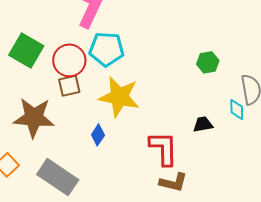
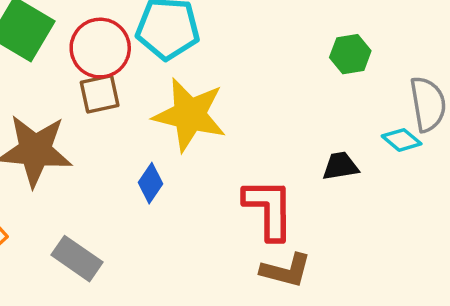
cyan diamond: (237, 110) -> (402, 140), turned -50
gray rectangle: (58, 177) -> (77, 259), size x0.7

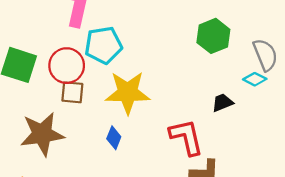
green hexagon: (350, 54) -> (213, 36), size x1.4
brown square: (100, 94) -> (72, 92), turned 30

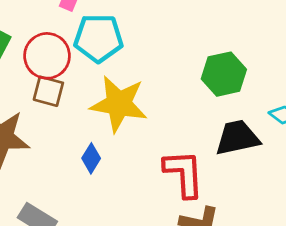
green hexagon: (213, 36) -> (224, 74), moved
black trapezoid: (222, 103) -> (237, 138), size x1.6

